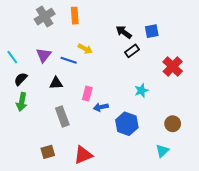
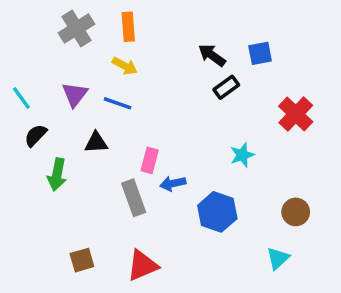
yellow arrow: (85, 49) -> (125, 66), moved
green arrow: (22, 102) -> (57, 175), moved
gray rectangle: (62, 116) -> (134, 198), moved

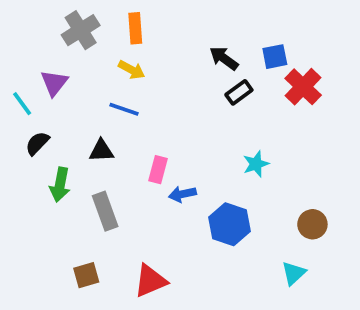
purple triangle: (75, 94) -> (54, 83), moved
red cross: (296, 114) -> (303, 87), moved
gray rectangle: (134, 198) -> (105, 211), moved

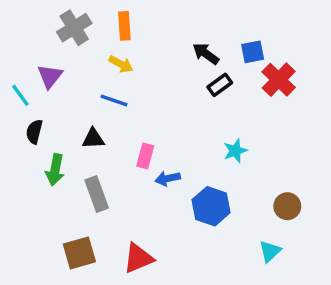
black semicircle: (37, 143) -> (34, 132), turned -30
brown square: (86, 275) -> (79, 253), size x1.4

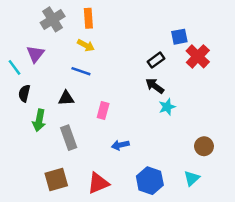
black arrow: (206, 54) -> (155, 86), moved
blue arrow: (168, 178) -> (120, 145), moved
blue hexagon: (211, 206) -> (150, 181), moved

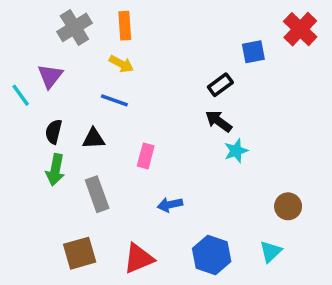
red cross: (198, 56) -> (300, 29), moved
black semicircle: (24, 93) -> (54, 132), moved

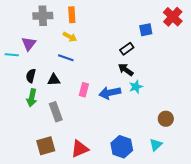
gray cross: (74, 27) -> (43, 16), turned 30
cyan line: (21, 95) -> (12, 55), turned -48
blue arrow: (170, 205) -> (110, 93), moved, size x1.5

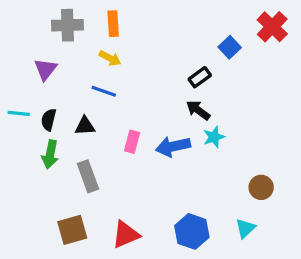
blue square: (146, 30) -> (230, 47), turned -32
cyan line: (12, 55) -> (19, 113), moved

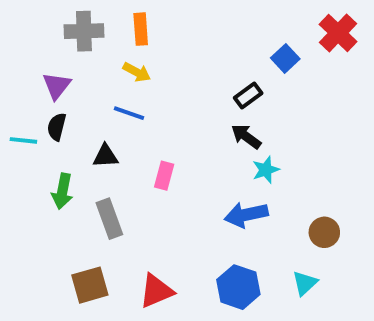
black semicircle: (49, 120) -> (57, 127), moved
blue arrow: (173, 146) -> (246, 215), moved

